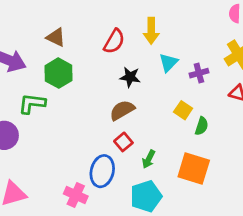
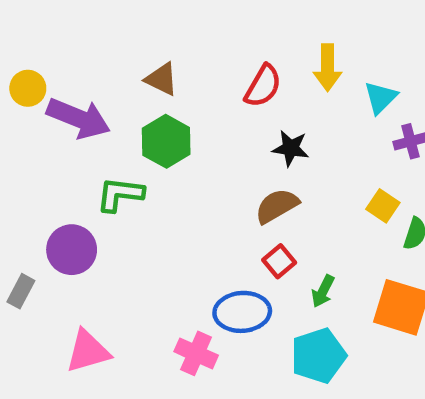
cyan triangle: (168, 62) -> (381, 98), moved
blue ellipse: (102, 171) -> (242, 312), turned 72

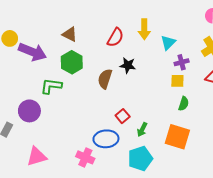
brown semicircle: (277, 206) -> (105, 79), moved, turned -42
yellow square: (383, 206) -> (177, 81), moved, turned -32

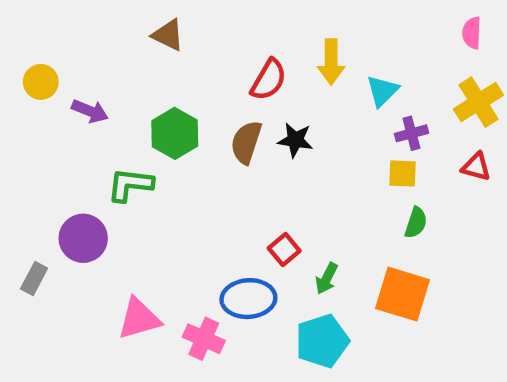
brown triangle: (70, 34) -> (168, 35), moved
purple arrow: (32, 52) -> (90, 111), size x0.6
brown semicircle: (105, 79) -> (246, 142), moved
pink triangle: (37, 156) -> (139, 319), moved

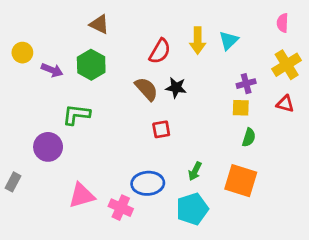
cyan triangle: (382, 91) -> (229, 40), moved
green hexagon: (175, 133) -> (91, 65), moved
brown semicircle: (246, 142) -> (146, 89), turned 120
red square: (284, 249) -> (161, 129), moved, turned 30
gray rectangle: (34, 278) -> (13, 182), moved

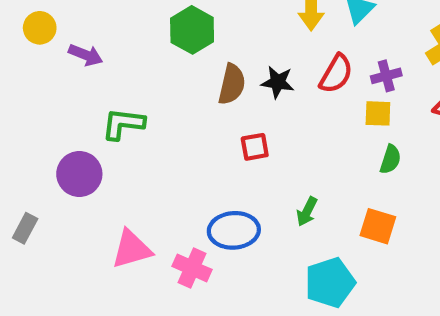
red semicircle: (160, 51) -> (336, 74), moved
green hexagon: (91, 65) -> (192, 30), moved
brown semicircle: (146, 89) -> (232, 84), turned 55
orange square: (241, 181) -> (378, 226), size x0.7
cyan pentagon: (192, 209) -> (330, 283), moved

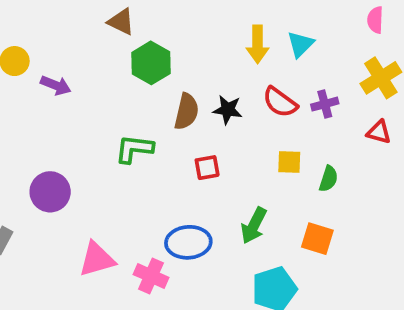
red semicircle: (336, 74) -> (280, 102), turned 96
yellow square: (378, 113) -> (289, 162), moved
green L-shape: (123, 124) -> (134, 149), moved
green arrow: (307, 212) -> (254, 225), size x1.4

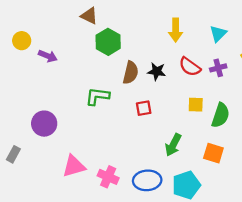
cyan triangle: (300, 44) -> (218, 34), moved
green semicircle: (329, 179) -> (221, 115), size x1.5
blue ellipse: (188, 242) -> (147, 180), moved

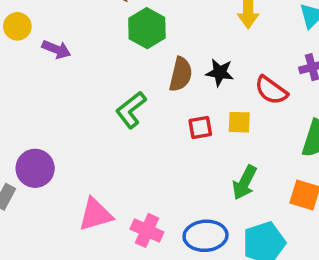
red semicircle: (190, 67) -> (271, 90), moved
green L-shape: (97, 96) -> (131, 110), turned -45
yellow square: (196, 105) -> (239, 122), moved
purple circle: (44, 124) -> (35, 168), moved

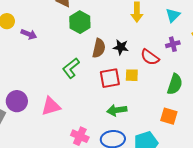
red square: (200, 127) -> (110, 78), size x1.5
green arrow: (245, 183) -> (117, 110), moved, turned 54
pink triangle: (95, 214) -> (51, 106), moved

